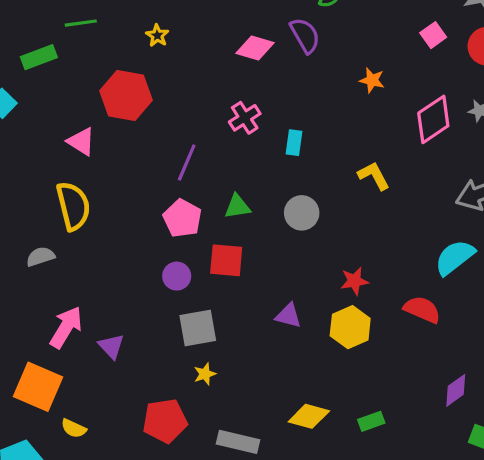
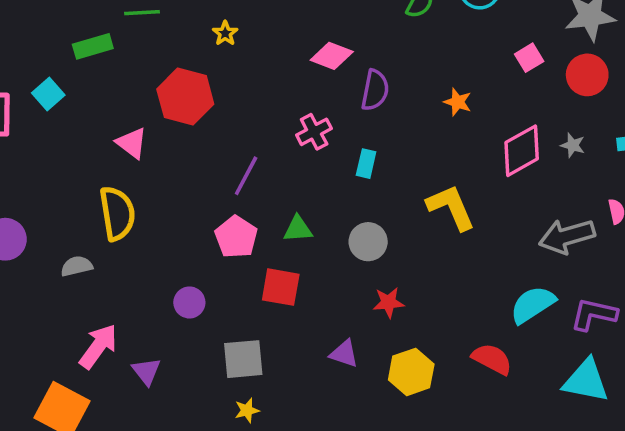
purple semicircle: (305, 35) -> (375, 90), moved, turned 36
yellow L-shape: (374, 176) -> (451, 207), size x1.4
purple circle: (177, 276) -> (189, 302), moved
red star: (354, 281) -> (388, 302), moved

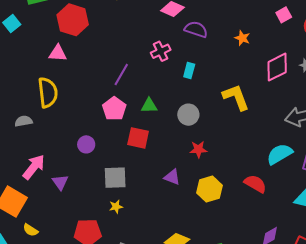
purple semicircle: (375, 90) -> (196, 29), turned -85
red hexagon: (185, 97) -> (73, 20), moved
pink triangle: (132, 143) -> (58, 53), turned -36

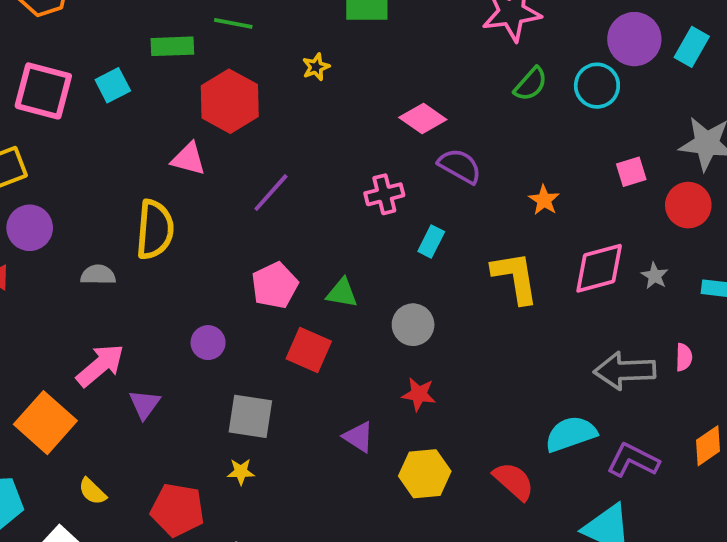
purple line: (121, 74) -> (271, 193), moved
yellow L-shape: (236, 97) -> (515, 277), moved
yellow semicircle: (31, 230) -> (92, 491), moved

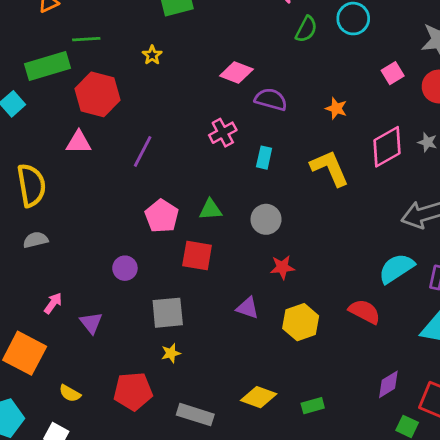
green rectangle: (172, 46) -> (47, 66), size x1.4
yellow semicircle: (155, 230) -> (31, 185), moved
pink arrow: (100, 365) -> (53, 303), size x0.6

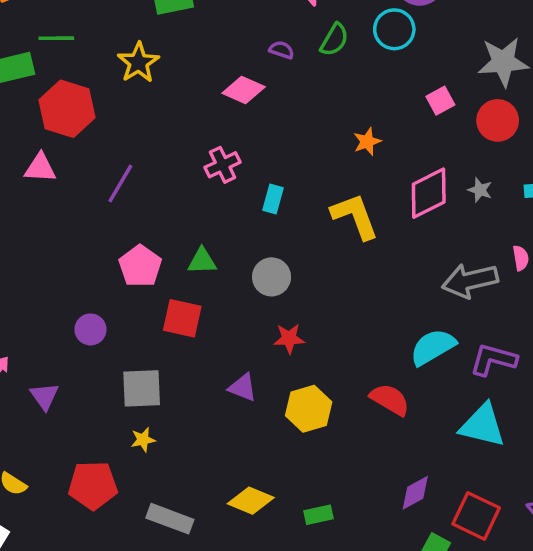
yellow star: (152, 55) -> (138, 63), size x1.6
purple semicircle: (271, 99) -> (282, 50), moved, size x0.6
orange star: (336, 108) -> (367, 142), turned 30

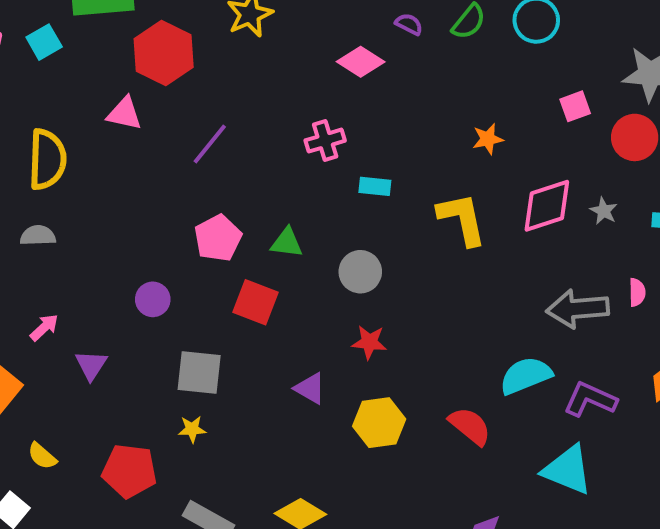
cyan rectangle: (273, 199) -> (375, 186), turned 72

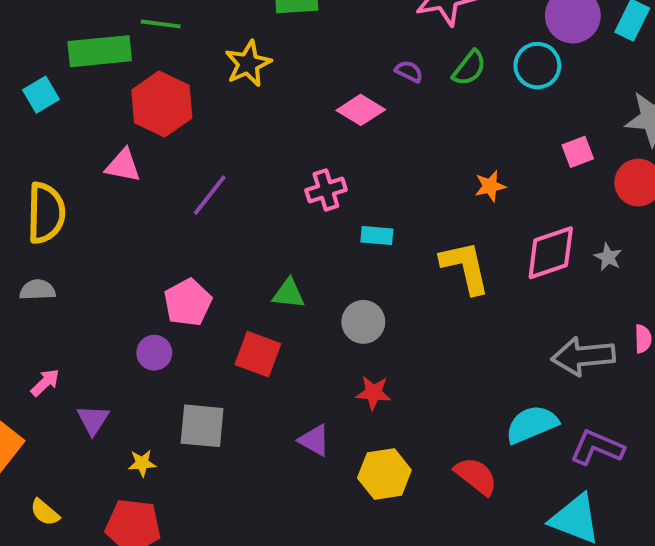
pink pentagon: (218, 238) -> (188, 302), moved
yellow star: (192, 429) -> (142, 463), moved

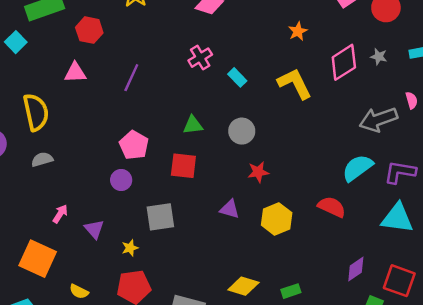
red hexagon: (162, 104) -> (89, 30), size x0.7
cyan rectangle: (377, 236) -> (237, 77), turned 54

